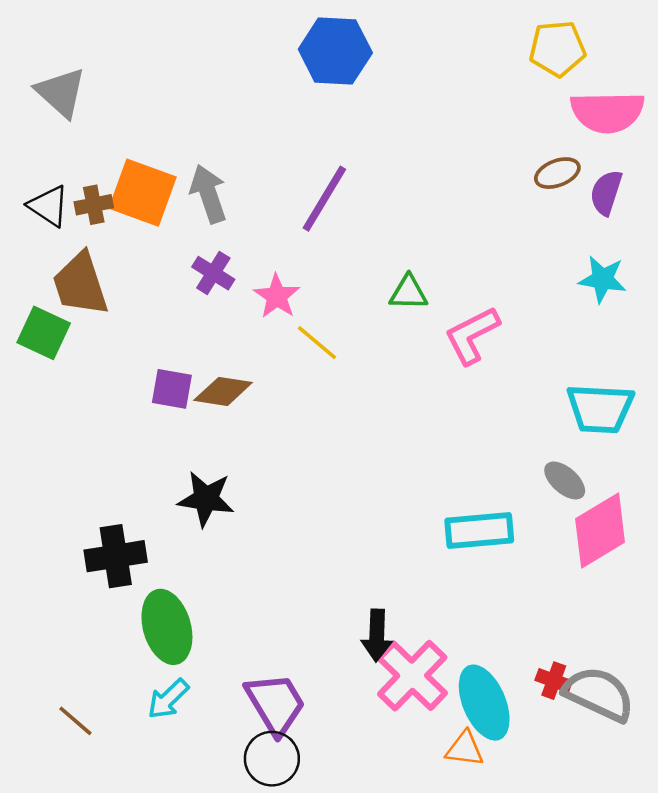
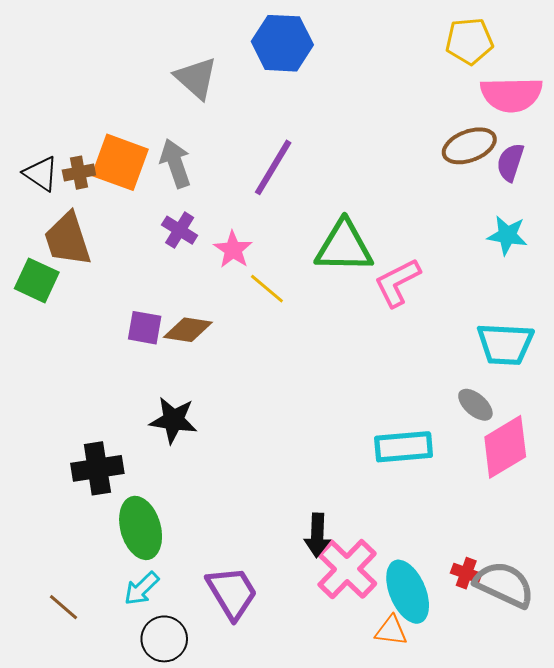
gray triangle: (61, 92) -> (196, 78), moved
brown ellipse: (557, 173) -> (469, 146), size x1.4
green triangle: (409, 293) -> (344, 247), size x1.8
black circle: (272, 759) -> (164, 639), moved

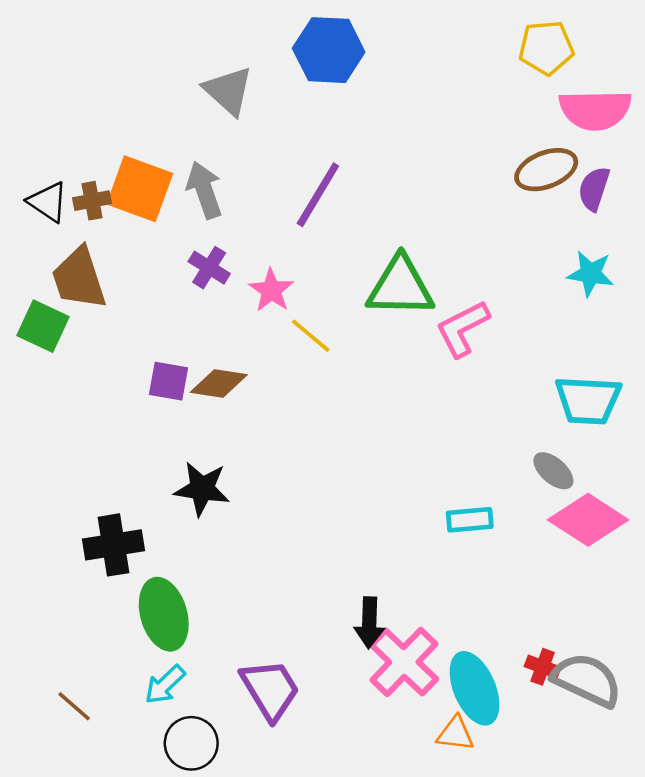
cyan rectangle: (404, 447) -> (470, 520), size x0.7
pink diamond: (505, 447) -> (588, 520), turned 64

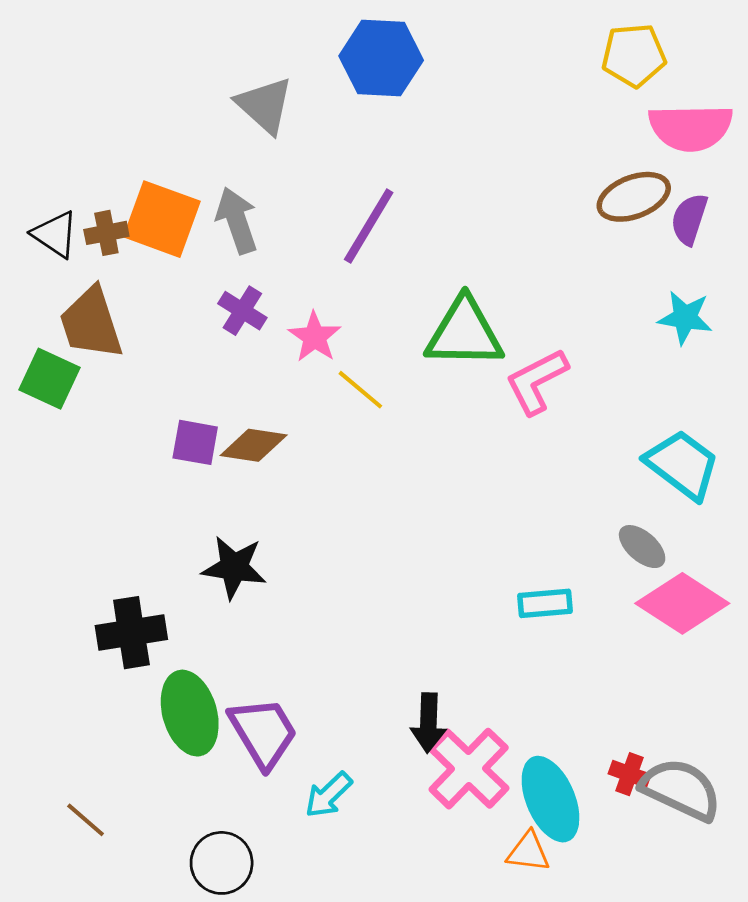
cyan trapezoid: (588, 400) -> (682, 465), turned -146
cyan arrow: (165, 685) -> (328, 795), moved
purple trapezoid: (270, 689) -> (263, 732), moved

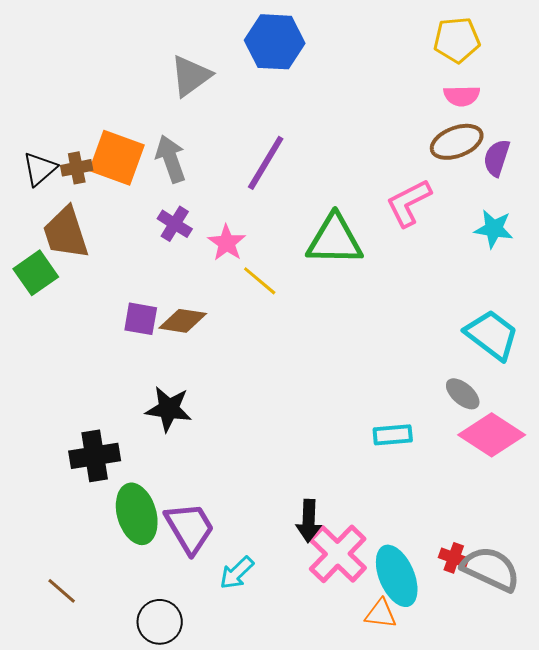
gray triangle: (265, 105) -> (191, 76), turned 42
pink semicircle: (691, 127) -> (462, 96), moved, size x0.6
black triangle: (55, 234) -> (40, 169), turned 45
green square: (50, 379) -> (36, 273), turned 30
pink L-shape: (537, 381) -> (409, 203), moved

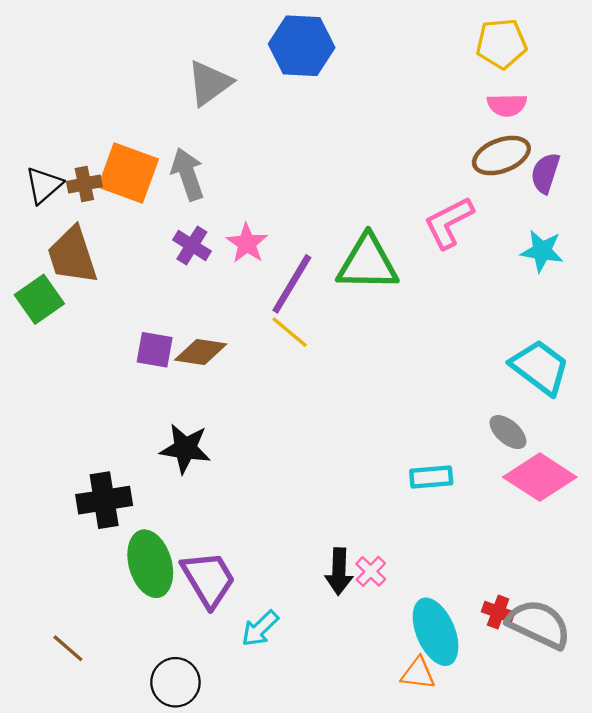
purple line: (266, 163) -> (292, 284), moved
pink star: (227, 243) -> (247, 243), moved
yellow line: (260, 281) -> (290, 332), moved
pink cross: (338, 554) -> (371, 571), moved, size x0.5

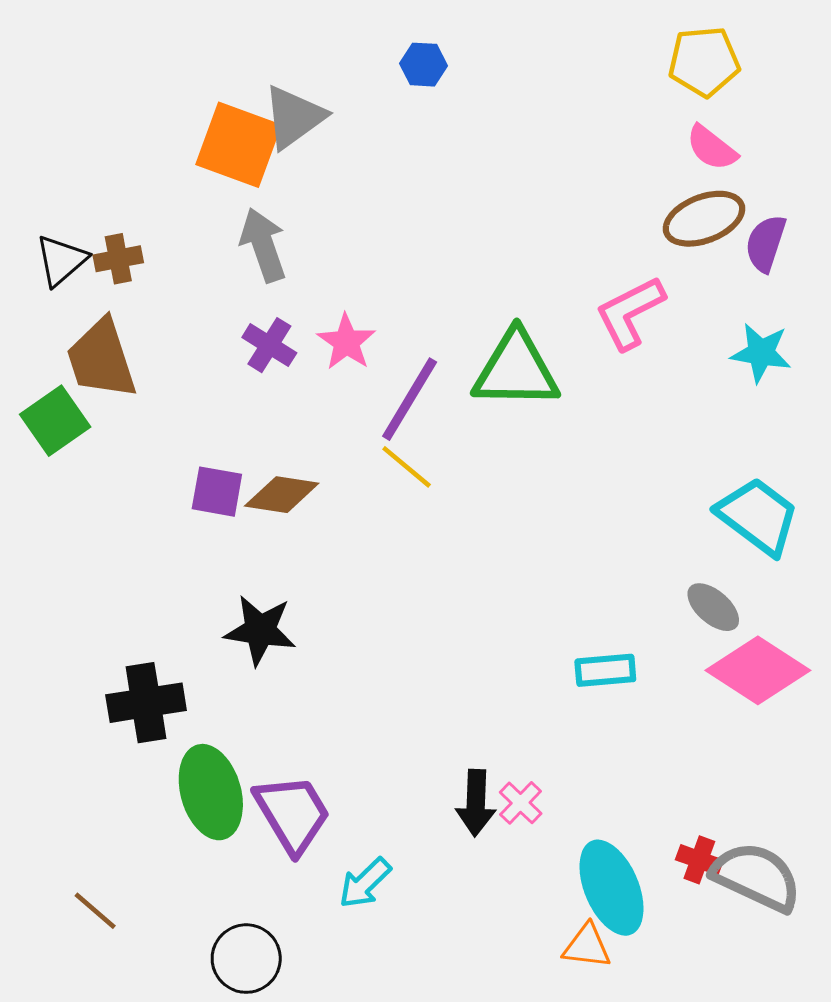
blue hexagon: (302, 46) -> (423, 65), size x0.5
pink semicircle: (507, 105) -> (712, 148), turned 39
orange square: (128, 173) -> (239, 145), moved

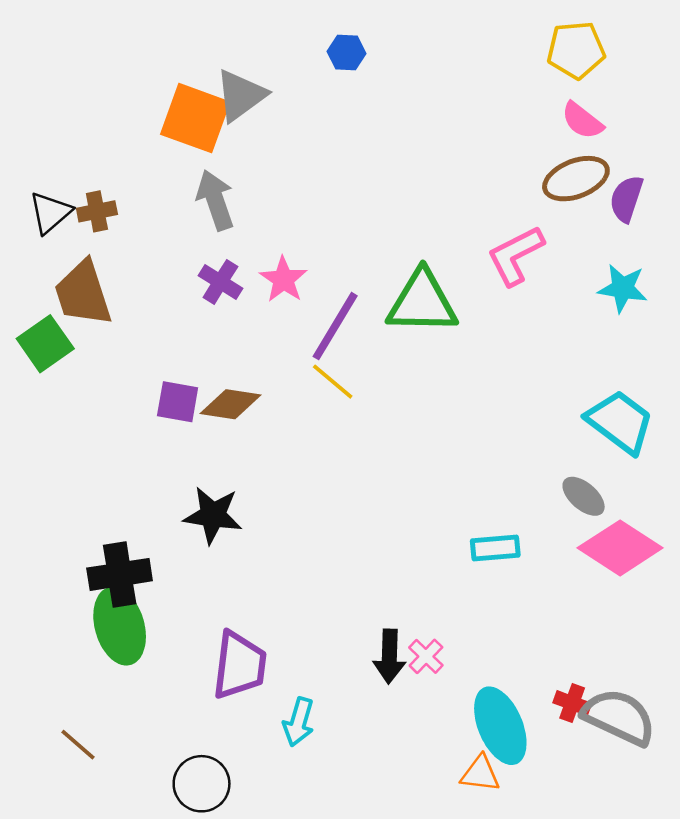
green ellipse: (211, 792) -> (120, 626), moved
purple trapezoid: (292, 814) -> (239, 665), turned 38
cyan arrow: (365, 883) -> (299, 722), turned -30

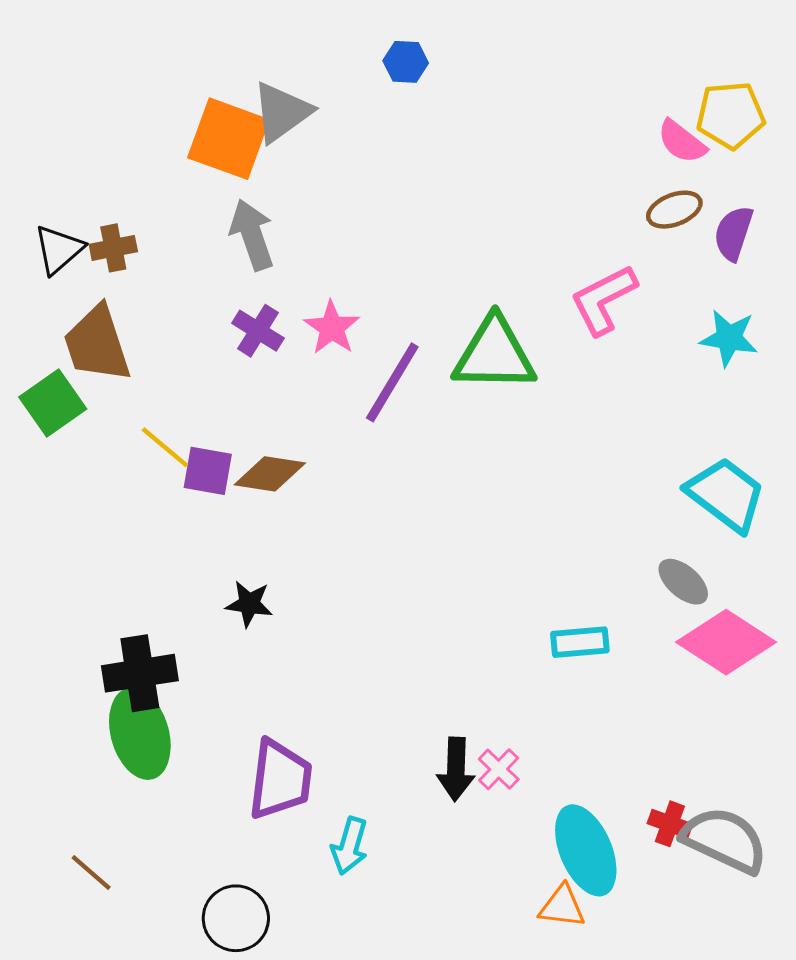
yellow pentagon: (576, 50) -> (730, 115), moved
brown ellipse: (576, 179) -> (674, 210), size x0.7
yellow line: (333, 382) -> (165, 447), moved
black star: (213, 515) -> (249, 604), size x0.7

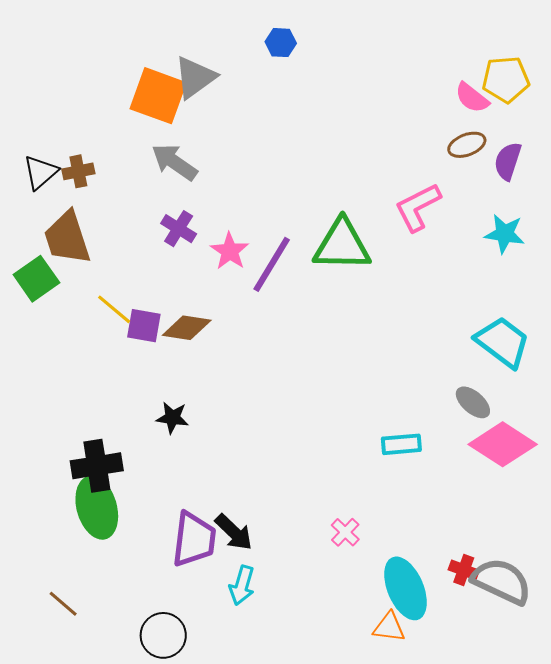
gray arrow: (252, 235) -> (174, 162), turned -36
pink star: (332, 328) -> (230, 251), moved
black arrow: (456, 769) -> (234, 532), moved, turned -48

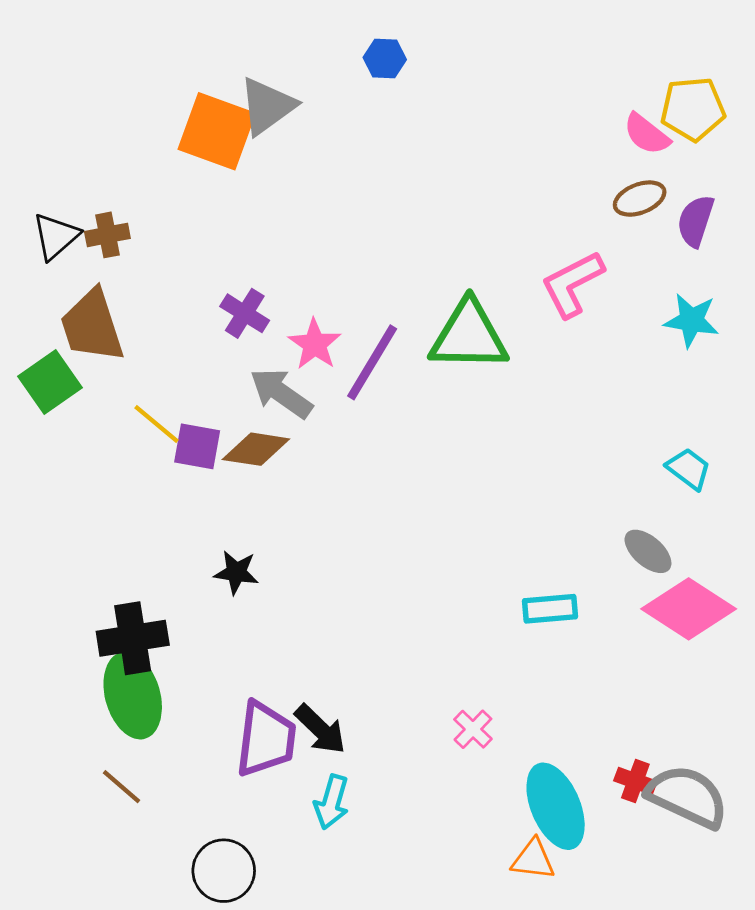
gray arrow: (174, 162) -> (281, 393), moved
cyan trapezoid: (503, 342) -> (689, 469), size x0.6
brown line: (63, 604) -> (121, 787), moved

